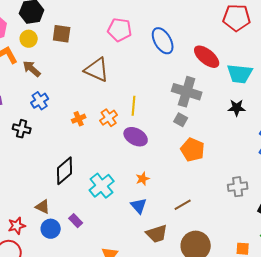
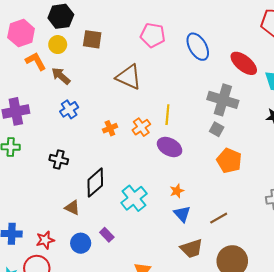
black cross: (22, 129) -> (59, 160), moved
blue triangle: (139, 206) -> (182, 214), moved
brown triangle: (43, 207) -> (72, 208), moved

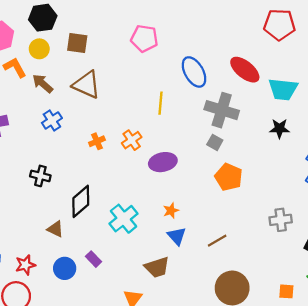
blue ellipse: (198, 47) -> (194, 72), moved
brown triangle: (129, 77) -> (87, 85), moved
yellow line: (167, 115) -> (161, 103), moved
purple ellipse: (170, 147) -> (163, 162), turned -40
brown trapezoid: (191, 248) -> (157, 267), moved

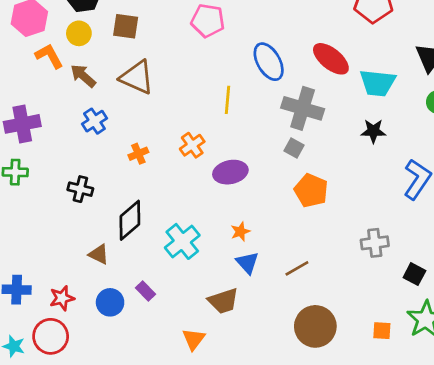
orange cross: (97, 141) -> (138, 154), moved

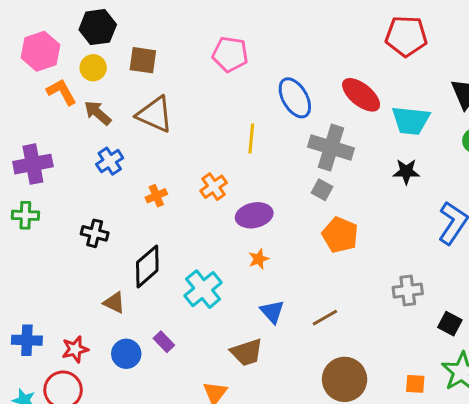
orange star: (240, 232) -> (259, 259), moved

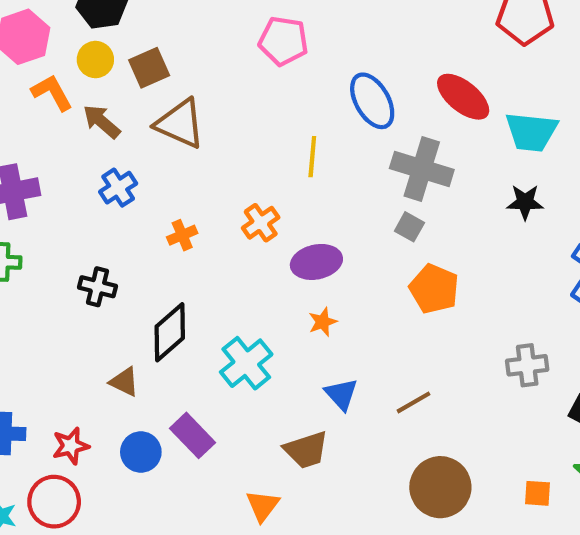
brown square: (143, 60) -> (149, 68), moved, turned -32
purple rectangle: (164, 342) -> (192, 435), size x1.5

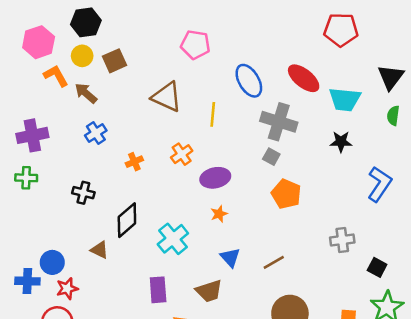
brown triangle: (180, 124) -> (167, 97), moved
purple rectangle: (192, 435) -> (158, 290), moved, turned 40
blue circle: (141, 452) -> (52, 262), moved

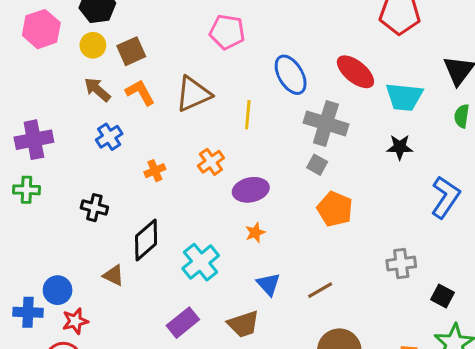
orange L-shape: (56, 76) -> (140, 92), moved
brown triangle: (167, 97) -> (193, 94), turned -48
purple rectangle: (158, 290) -> (183, 323), turned 55

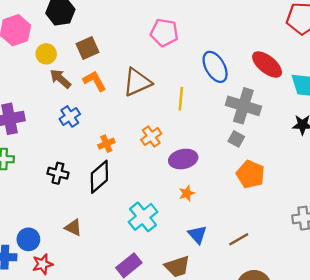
yellow circle: (93, 45) -> (46, 54), moved
black diamond: (146, 240) -> (99, 177), moved

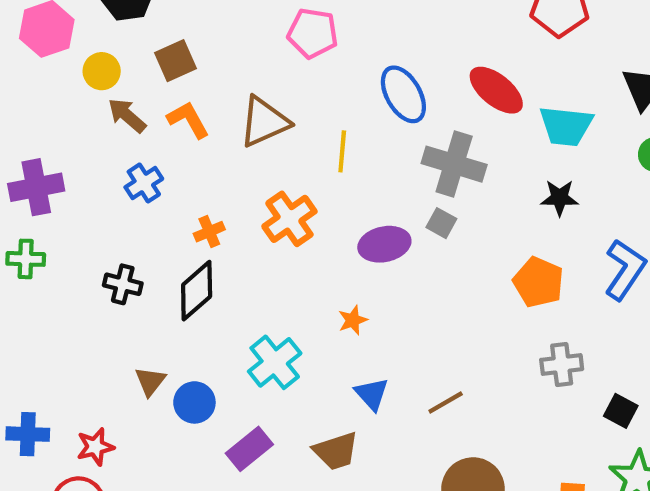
orange cross: (151, 137) -> (289, 219), size x1.4
purple ellipse: (183, 159) -> (384, 244), moved
orange pentagon: (251, 174) -> (538, 282), moved
brown triangle: (73, 228) -> (150, 381), turned 42
blue circle: (28, 239) -> (194, 402), moved

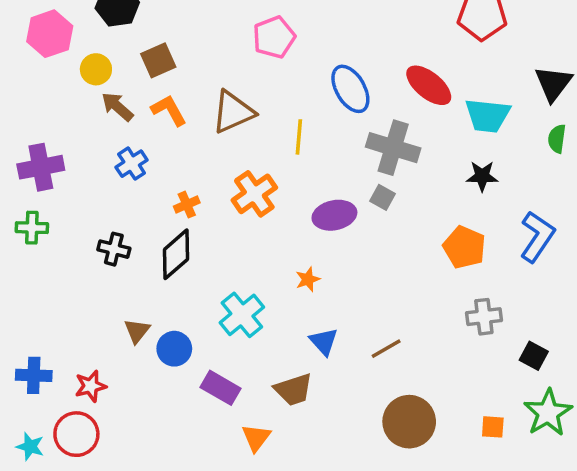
pink pentagon: (313, 33) -> (274, 37), turned -30
purple rectangle: (249, 449) -> (221, 388), turned 69

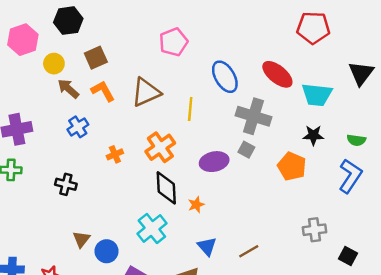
green semicircle: (557, 139) -> (356, 140), moved, turned -90
orange pentagon: (464, 247) -> (292, 166), moved
black diamond: (176, 254) -> (166, 188), moved, turned -52

